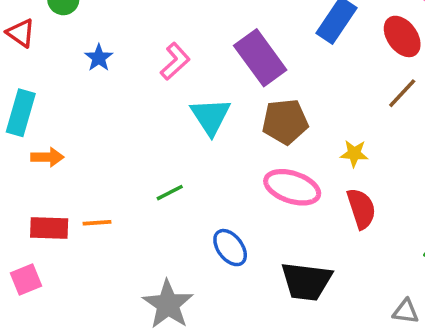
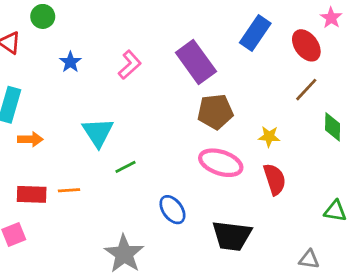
cyan triangle: (211, 116) -> (98, 132), moved

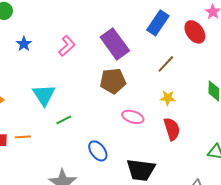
brown line: (306, 90) -> (166, 64), moved
brown pentagon: (215, 112) -> (113, 81), moved
pink ellipse: (221, 163) -> (133, 117), size x0.7

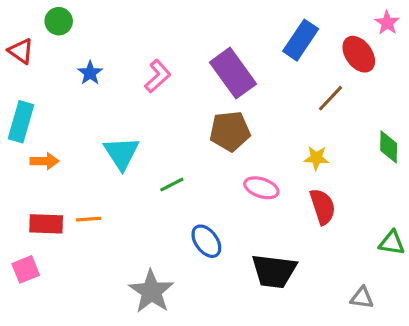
brown line: (166, 64) -> (330, 98), moved
green line: (64, 120) -> (172, 185), moved

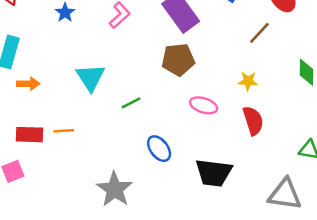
gray triangle: (362, 298) -> (285, 194), size x1.8

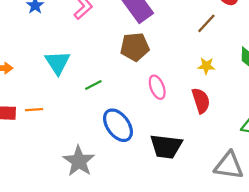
yellow star: (248, 81) -> (206, 66), moved
pink ellipse: (204, 105) -> (157, 87), turned 50
blue ellipse: (159, 149) -> (118, 125), size x1.4

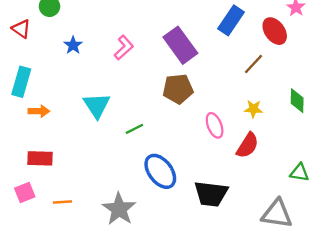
pink ellipse: (157, 87) -> (215, 125), moved
red semicircle: (201, 101) -> (248, 145), turned 50
orange line: (34, 110) -> (62, 202), moved

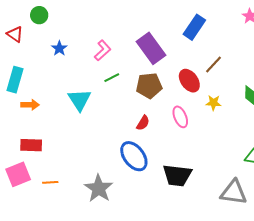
red ellipse: (275, 31) -> (189, 81), moved
green line: (134, 129) -> (112, 78), moved
red semicircle: (248, 145) -> (143, 123), moved, size x0.7
pink square: (25, 193) -> (18, 174), size x1.4

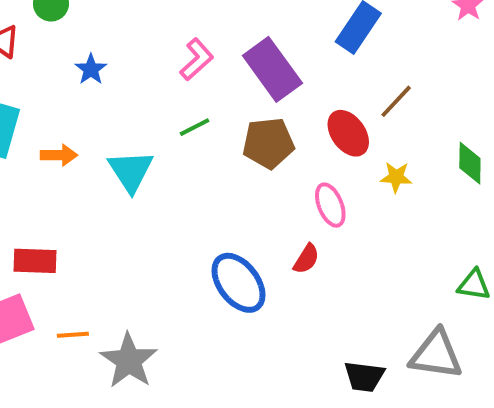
pink L-shape: (103, 50) -> (197, 59), moved
orange arrow: (30, 105) -> (59, 155), moved
red semicircle: (143, 123) -> (306, 259), moved
black trapezoid: (177, 175) -> (364, 377), moved, size x0.7
gray star: (99, 188) -> (129, 361), moved

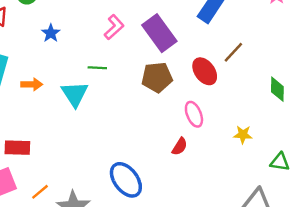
green line: (195, 127) -> (97, 68), moved, turned 30
yellow star: (396, 177) -> (243, 135), moved
blue ellipse: (239, 283) -> (126, 180), moved
orange line: (73, 335) -> (40, 192), turned -36

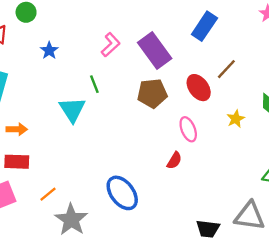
green line: (97, 68) -> (94, 84), turned 66
orange arrow: (32, 84) -> (17, 129), moved
yellow star: (243, 135) -> (236, 119), moved, turned -30
orange line: (40, 192) -> (48, 194), moved

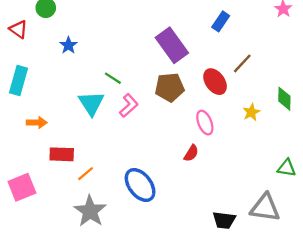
blue rectangle: (204, 26) -> (221, 21), size x0.7
pink L-shape: (111, 45) -> (129, 105), moved
green line: (94, 84) -> (113, 78), turned -36
red rectangle: (17, 162) -> (62, 154), moved
orange line: (48, 194) -> (86, 174), moved

